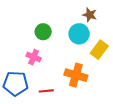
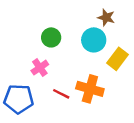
pink cross: (34, 57) -> (40, 68), turned 32
red line: (46, 91) -> (61, 94), moved, turned 32

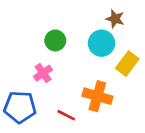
red line: (61, 94) -> (66, 115), moved

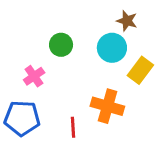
pink cross: (43, 73) -> (34, 76), moved
red line: (66, 115) -> (73, 127), turned 60

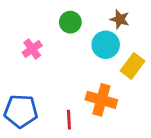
green circle: (61, 45) -> (70, 22), moved
pink cross: (34, 76) -> (32, 49), moved

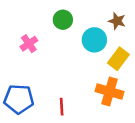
brown star: (120, 19) -> (117, 21), moved
orange cross: (101, 100) -> (109, 92), moved

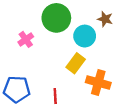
green circle: (63, 20) -> (56, 18), size x1.6
yellow rectangle: (118, 59) -> (76, 63), moved

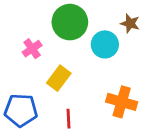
yellow rectangle: (76, 63) -> (59, 78), moved

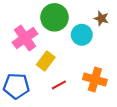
pink cross: (32, 49) -> (25, 38), size x1.6
red line: (68, 119) -> (59, 85), moved, turned 64

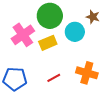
yellow rectangle: (46, 61) -> (48, 43), moved, turned 30

